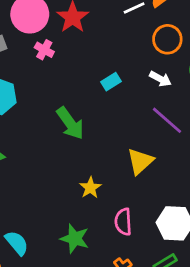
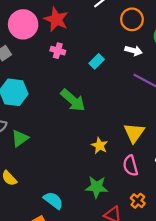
pink cross: (44, 50) -> (58, 51), moved
yellow triangle: (140, 161) -> (134, 133), moved

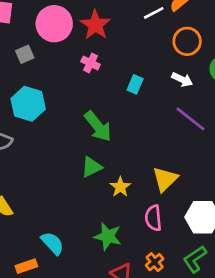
cyan rectangle: (97, 61) -> (135, 84), turned -32
green triangle: (20, 138) -> (92, 167), moved

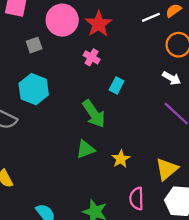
cyan rectangle: (135, 84) -> (117, 85), moved
yellow triangle: (165, 179) -> (167, 169), moved
yellow star: (120, 187) -> (121, 159), moved

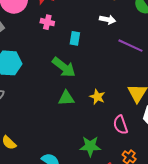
white arrow: (172, 78) -> (108, 20), moved
green triangle: (85, 149) -> (66, 98), turned 36

